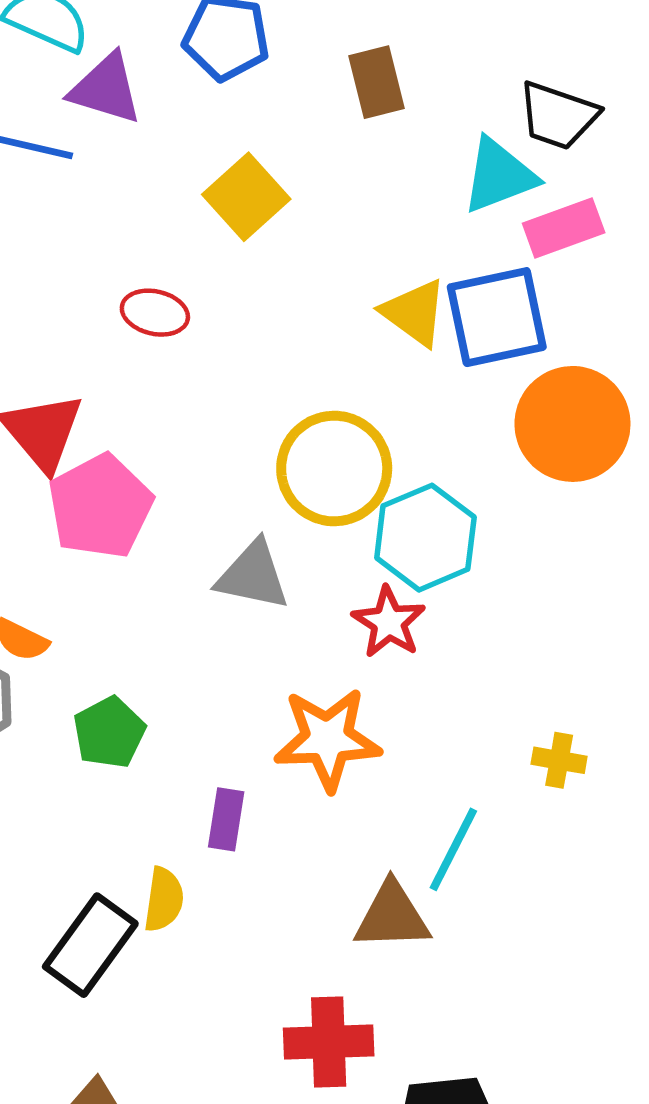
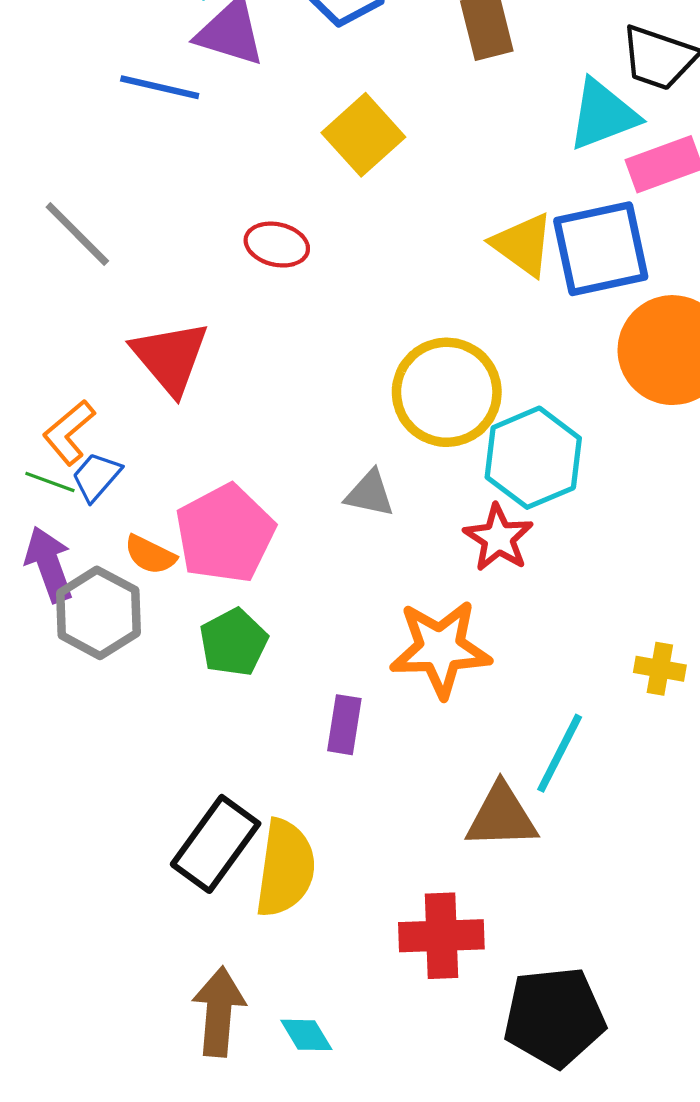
pink pentagon: (100, 506) -> (225, 534), moved
gray triangle: (253, 575) -> (370, 494), size x0.7
yellow semicircle: (164, 899) -> (285, 868), moved, size x1.6

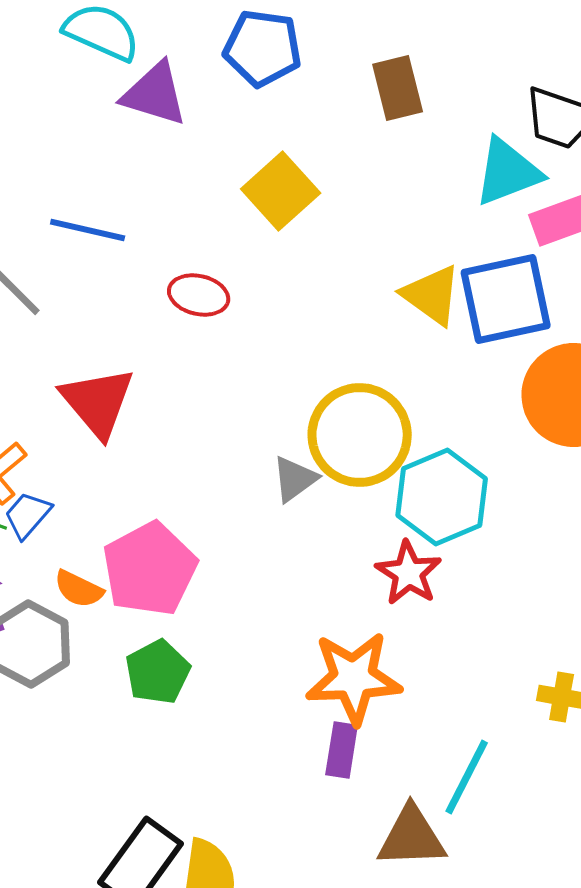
blue line: (160, 87) -> (88, 230), moved
gray triangle: (370, 494) -> (295, 479), moved, turned -48
purple rectangle: (344, 725) -> (342, 750), moved

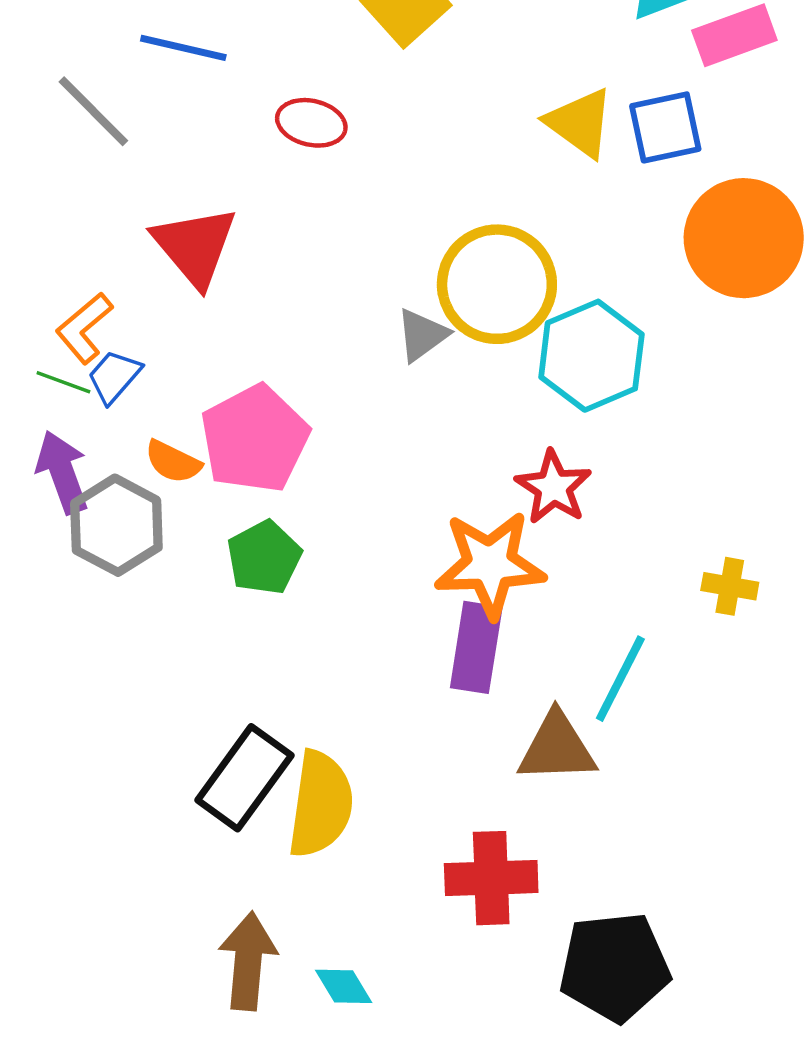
blue square: (506, 299) -> (665, 127), size x0.7
red star: (409, 573) -> (553, 487), moved
purple rectangle: (342, 750) -> (476, 647), size x1.4

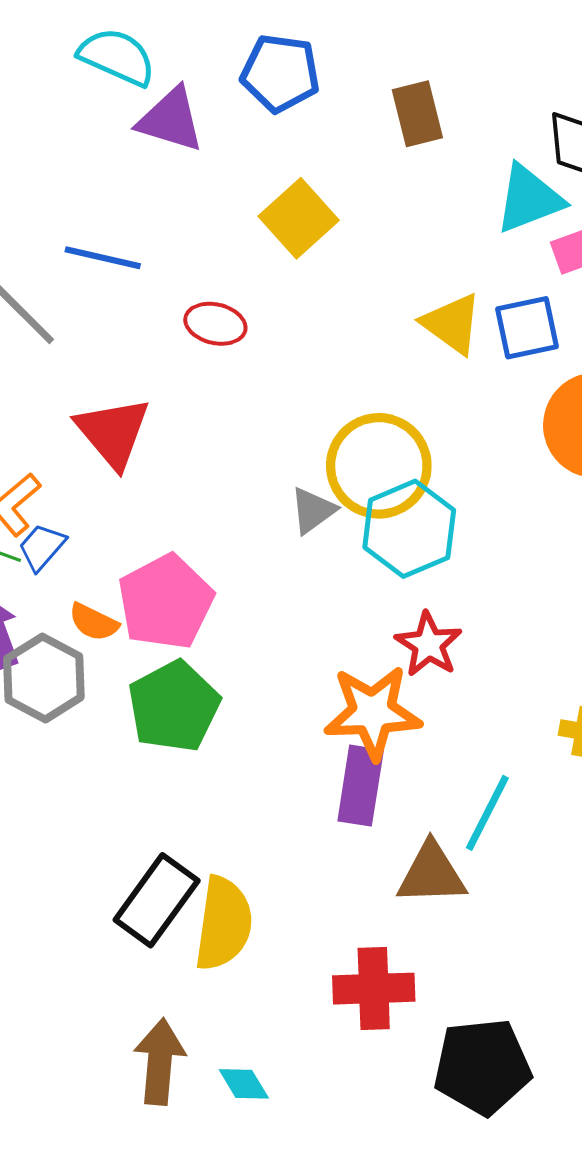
cyan hexagon: (591, 356) -> (409, 529), moved
green pentagon: (264, 558) -> (174, 706), size x1.4

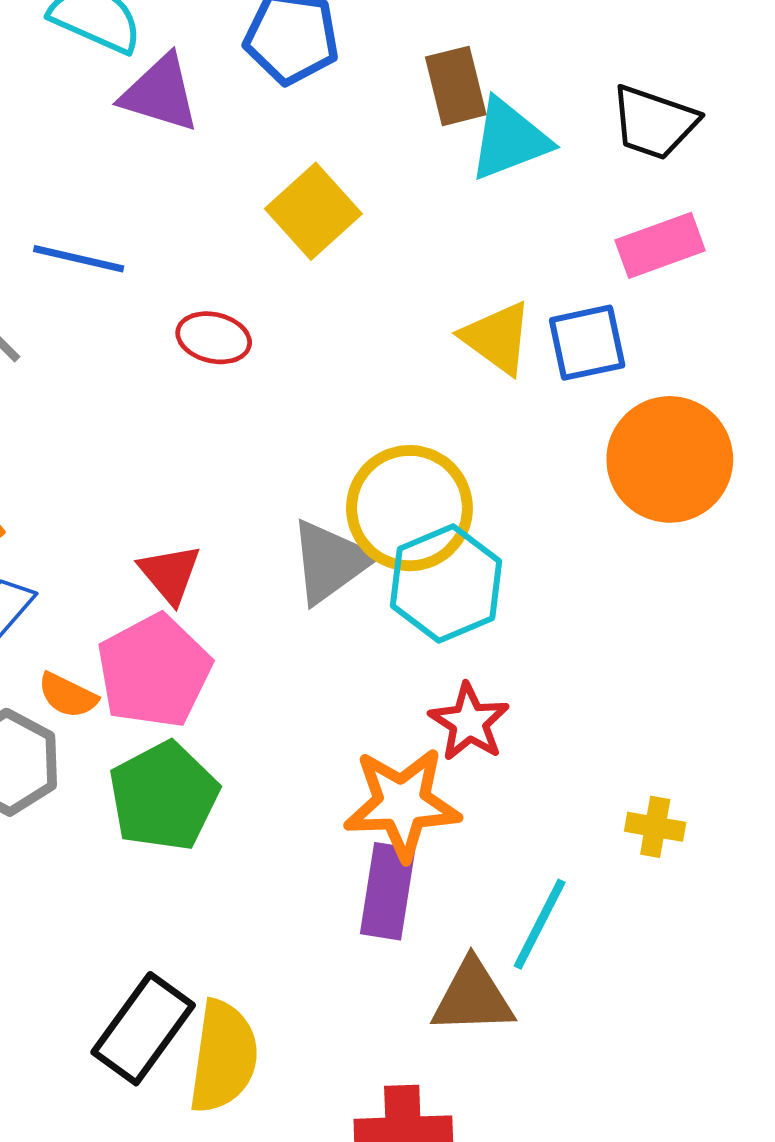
cyan triangle: (529, 199) -> (509, 140), moved
red triangle: (113, 432) -> (170, 574), moved, size x0.7
gray triangle: (313, 510) -> (330, 562), size x1.5

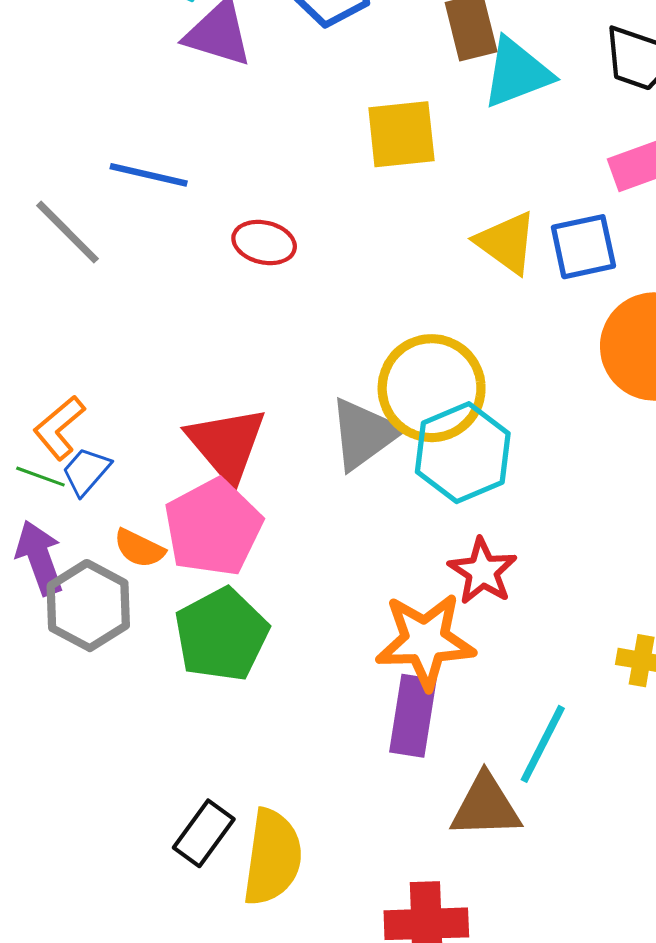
yellow square: (313, 211) -> (401, 134), moved, turned 36
red triangle: (170, 574) -> (227, 444), size x1.5
black rectangle: (143, 1029) -> (204, 833), size x0.7

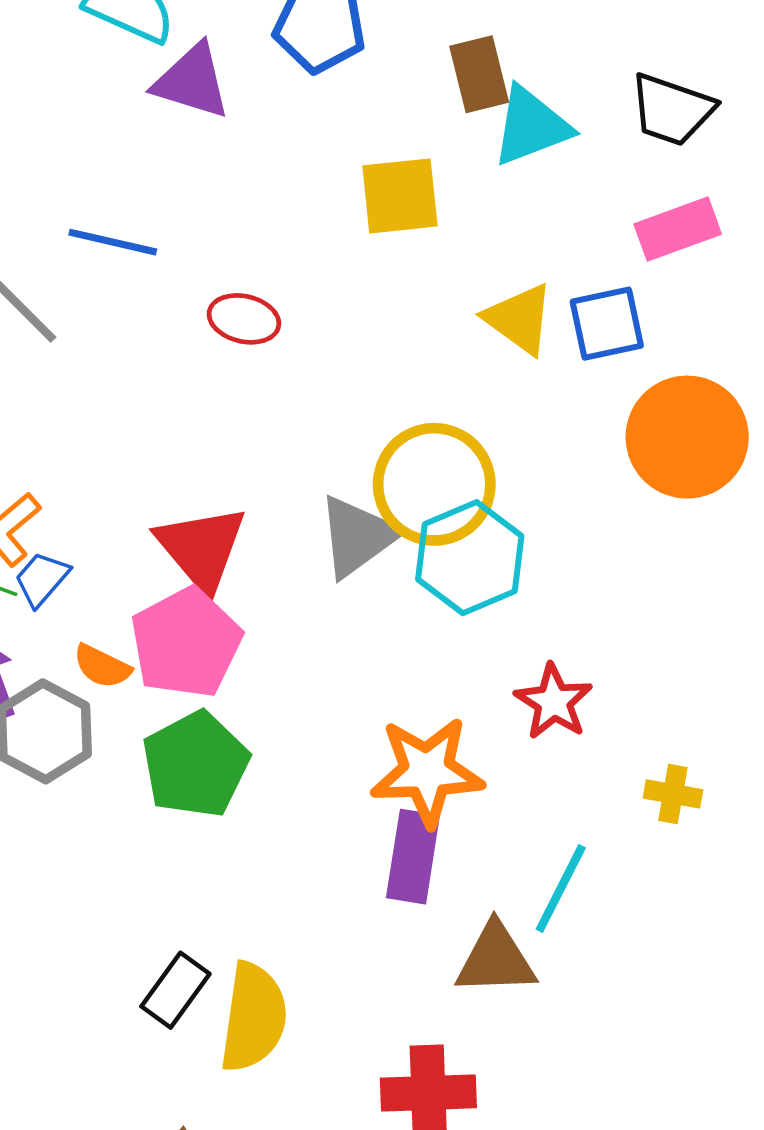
red star: (483, 571) -> (554, 702), moved

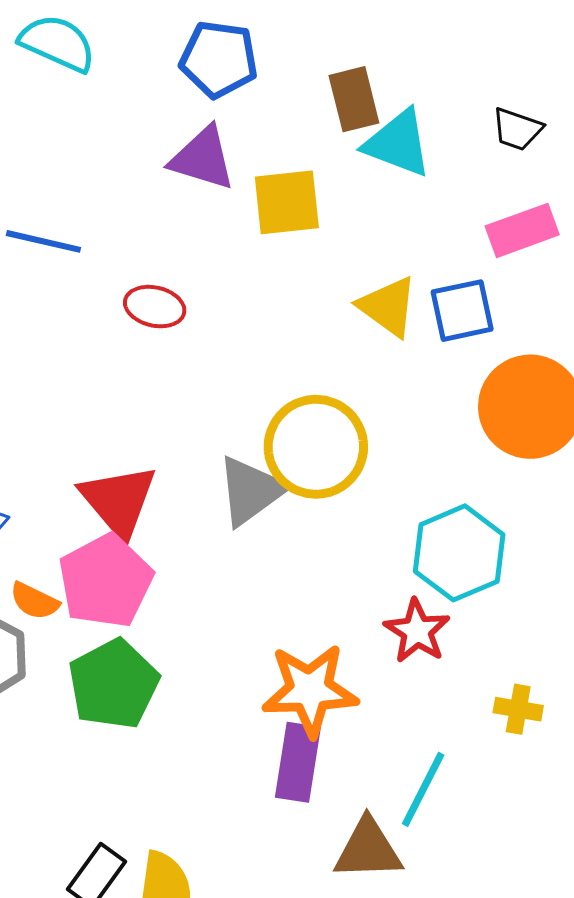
purple triangle: (192, 81) -> (203, 158), moved
black trapezoid: (672, 110) -> (517, 129), size x0.7
cyan triangle: (531, 126) -> (398, 143), turned 42
cyan hexagon: (470, 558) -> (459, 553), moved

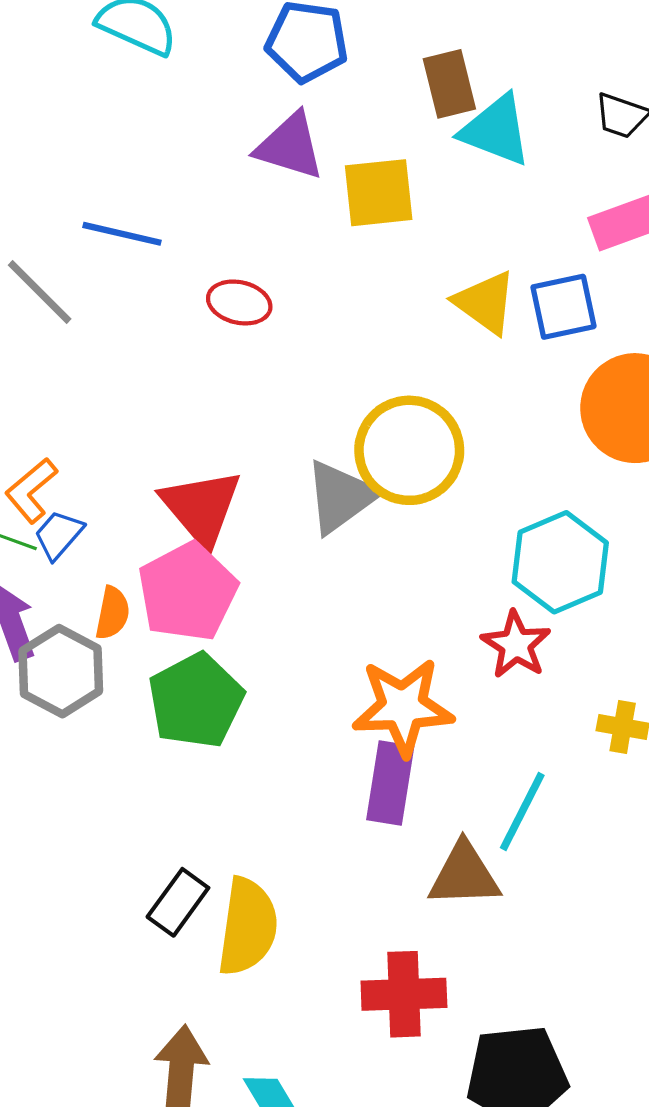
orange semicircle: (34, 601) -> (112, 613), turned -105

